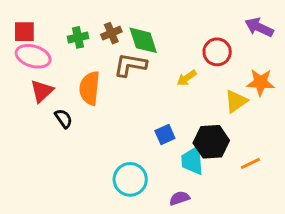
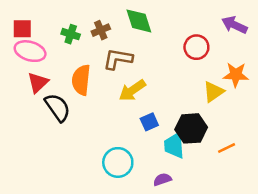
green cross: (78, 37) -> (71, 34), turned 30
green diamond: (143, 40) -> (139, 21), moved
yellow arrow: (187, 78) -> (132, 90), moved, size x1.5
black semicircle: (64, 119) -> (58, 107), size x1.6

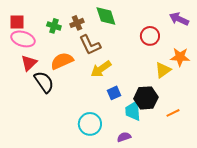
brown L-shape: (118, 59) -> (90, 45), turned -125
orange semicircle: (81, 80) -> (62, 61), turned 60

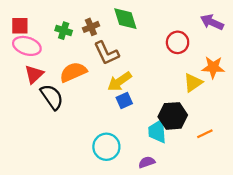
blue square: (114, 93) -> (124, 101), moved

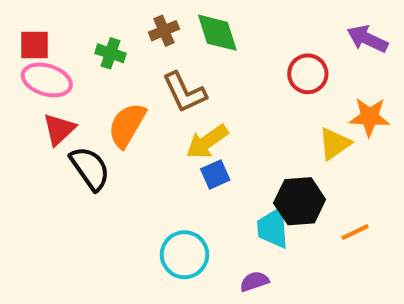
brown cross: (91, 27) -> (164, 31), moved
orange semicircle: (73, 72) -> (127, 125), turned -36

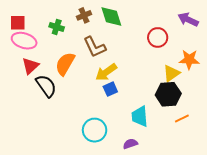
black hexagon: (300, 201) -> (168, 94), moved

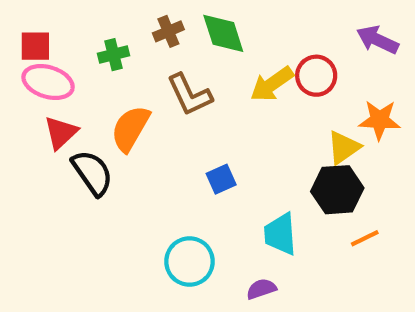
green cross: (57, 27) -> (114, 55), turned -32
yellow arrow: (106, 72) -> (272, 84), moved

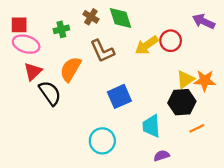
brown cross: (168, 31) -> (91, 17), turned -35
orange star: (380, 120) -> (205, 81), moved
blue square: (221, 179) -> (119, 96), size x1.5
purple semicircle: (261, 289) -> (161, 156), moved

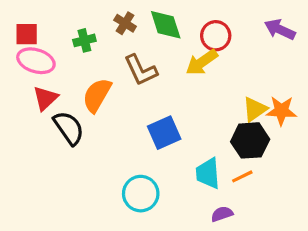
red circle: (171, 41) -> (216, 36), moved
orange line: (197, 128) -> (242, 176), moved

